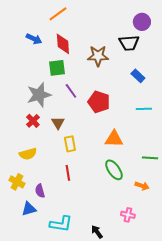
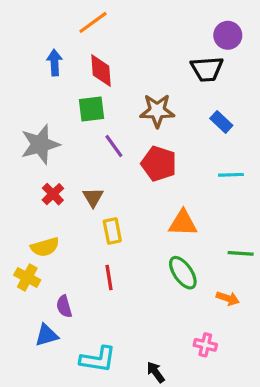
blue arrow: (34, 39) -> (55, 63), turned -119
brown star: (98, 56) -> (157, 111), moved
gray star: (39, 95) -> (40, 144), moved
yellow cross: (17, 182) -> (27, 278), moved

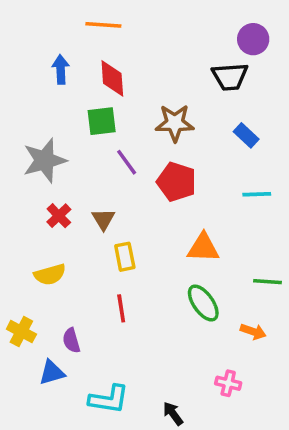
orange line: (93, 22) -> (103, 25), turned 40
yellow cross: (27, 278) -> (21, 332), moved

